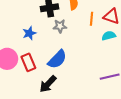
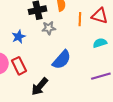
cyan semicircle: (109, 36) -> (100, 43), moved
blue semicircle: (57, 59) -> (62, 60), moved

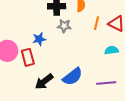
blue star: (19, 37) -> (39, 39), moved
blue semicircle: (62, 60) -> (73, 77), moved

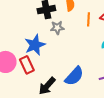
blue star: (39, 39) -> (35, 45), size x1.5

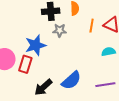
red rectangle: (27, 65) -> (25, 64), turned 36

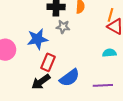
orange line: (92, 26) -> (111, 15), moved
red rectangle: (25, 64) -> (48, 62), moved

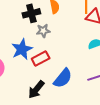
red rectangle: (48, 62) -> (41, 58), moved, turned 54

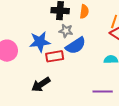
blue semicircle: (63, 78) -> (76, 46), moved

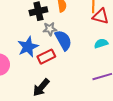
blue semicircle: (76, 46) -> (63, 40), turned -70

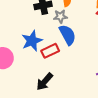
gray star: (50, 29) -> (60, 16), moved

